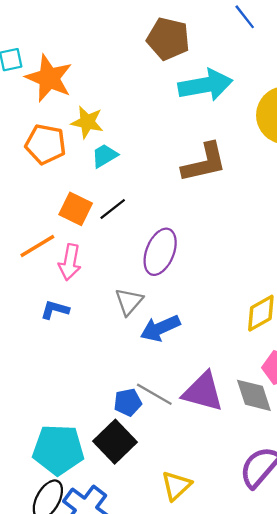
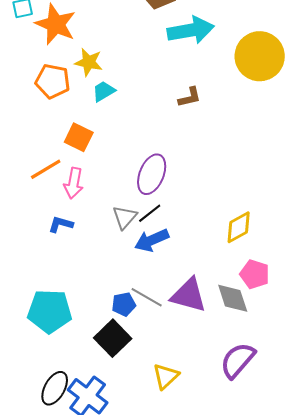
brown L-shape: (204, 163) -> (190, 97), size x0.6
black line: (113, 209) -> (150, 213), moved
cyan pentagon: (58, 450) -> (50, 311), moved

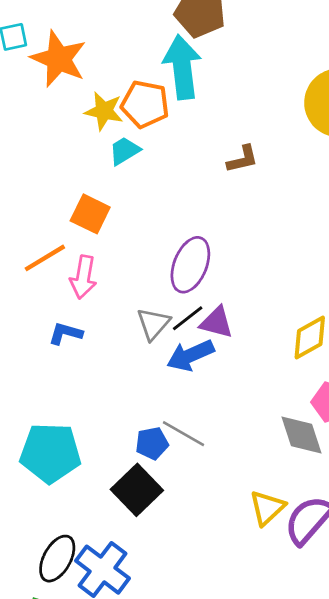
cyan arrow: (191, 30) -> (182, 67), moved, turned -87
orange pentagon: (53, 81) -> (145, 104), moved
purple triangle: (189, 295) -> (216, 322), moved, size x0.7
yellow triangle: (166, 376) -> (267, 508), moved

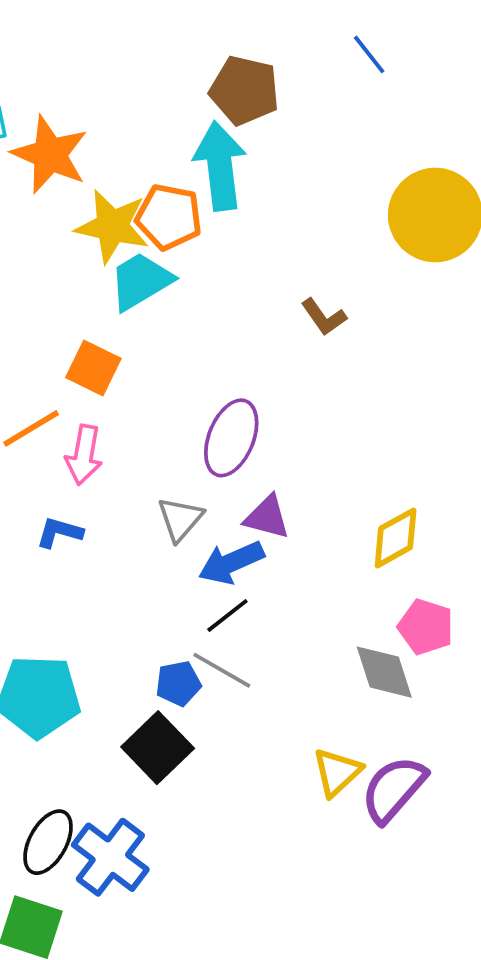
yellow star: (104, 111) -> (112, 226), size x1.4
cyan trapezoid: (124, 151) -> (141, 281), size x1.5
brown L-shape: (243, 159) -> (324, 317), moved, turned 68
black line: (188, 318) -> (227, 615), moved

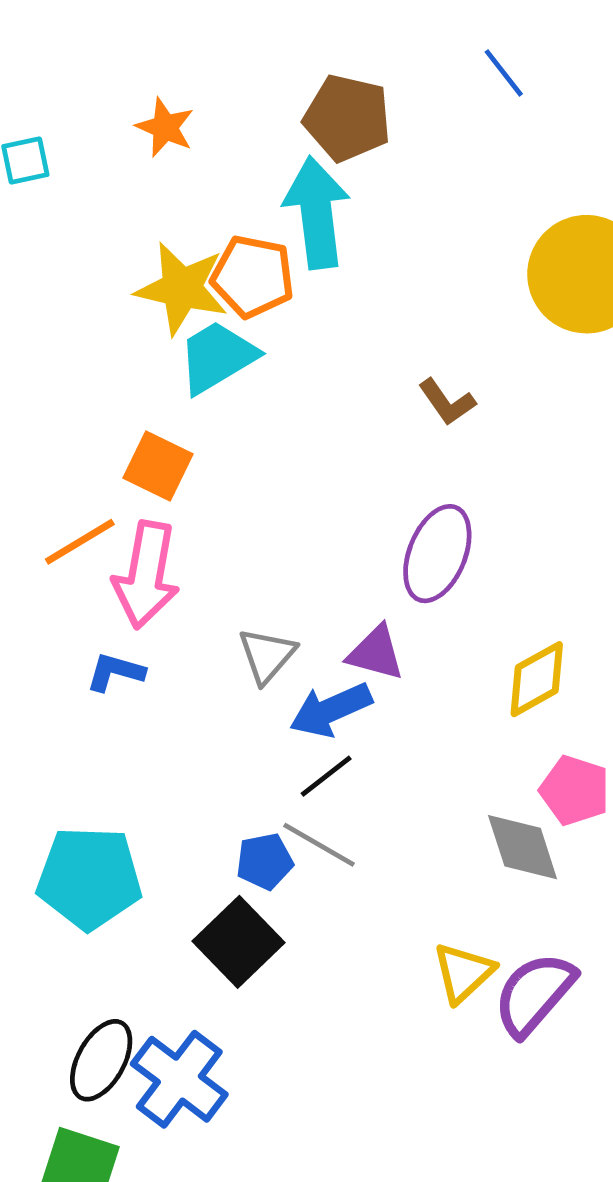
orange star: (50, 155) -> (165, 127), moved, size x0.6
purple ellipse: (231, 438) -> (437, 554), moved
pink arrow: (84, 455) -> (146, 575), size x1.4

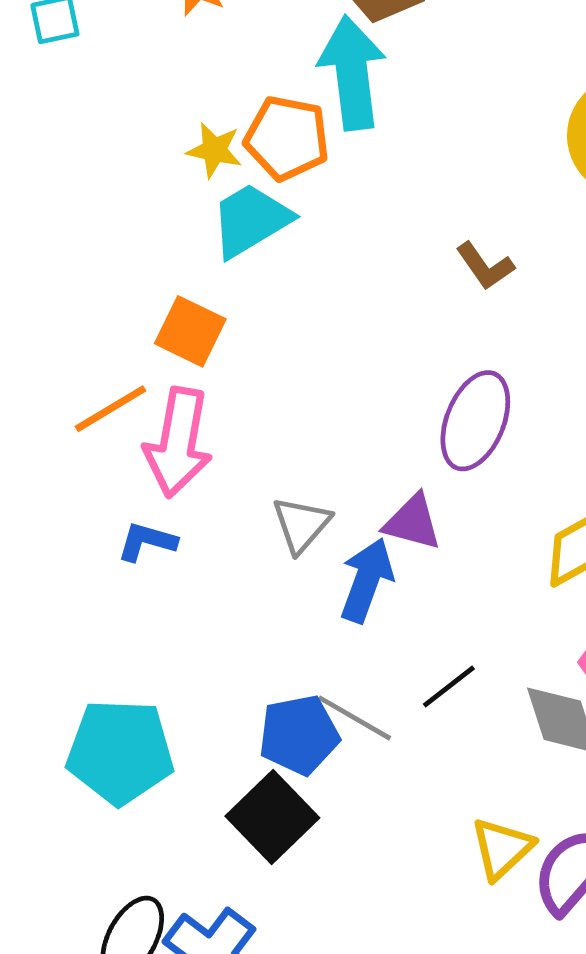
yellow star: (182, 288) -> (214, 150), size x0.6
blue arrow: (331, 710) -> (367, 580), turned 134
black line: (326, 776) -> (449, 687), moved
blue pentagon: (265, 861) -> (299, 735), size x1.4

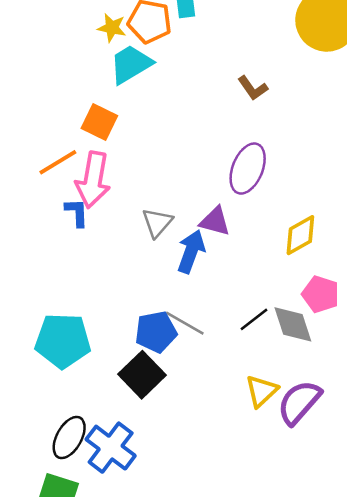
blue L-shape: (147, 542) -> (77, 213), moved, turned 72
black line: (449, 687) -> (254, 319), moved

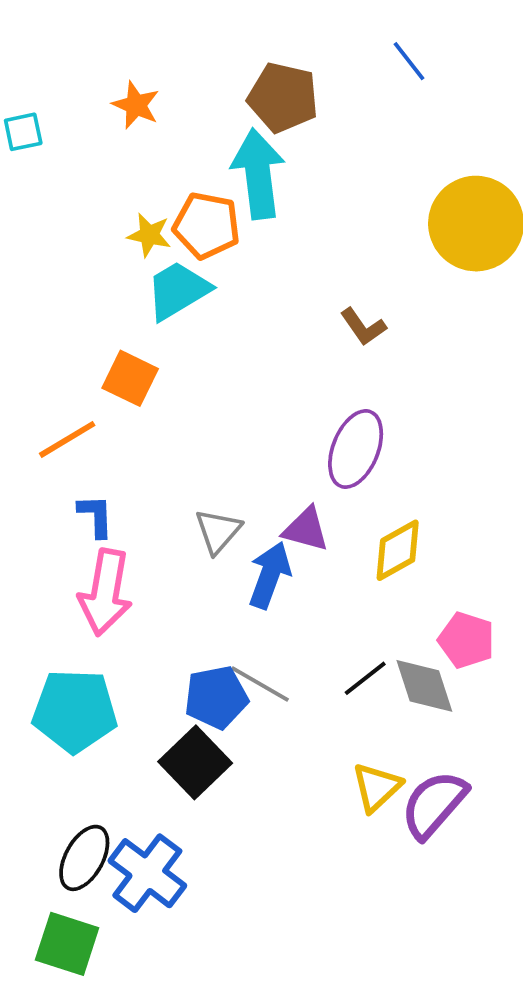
pink arrow: (93, 180) -> (105, 592), moved
yellow diamond: (300, 235) -> (398, 550), moved

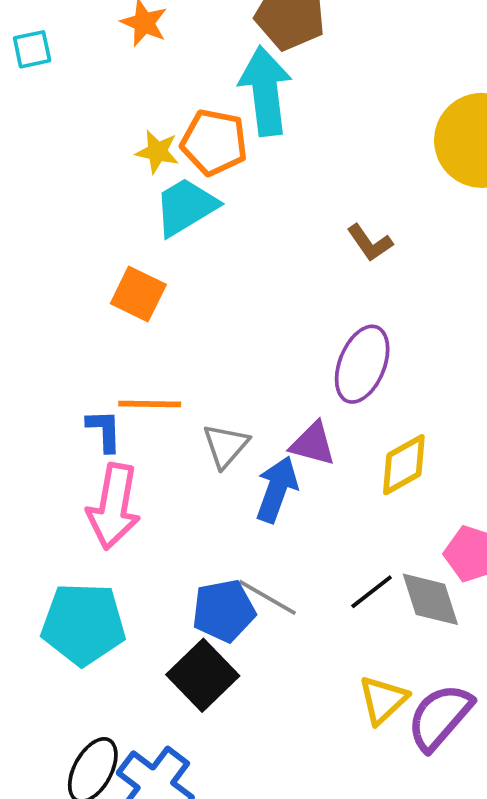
orange line: (67, 439) -> (150, 404), moved, turned 32

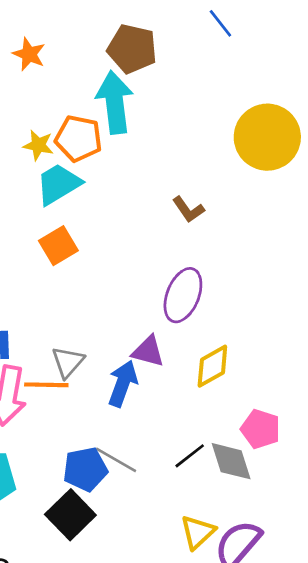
orange square: (138, 294) -> (58, 246), moved, turned 33
orange line: (150, 404) -> (46, 385), moved
gray triangle: (226, 446) -> (68, 362), moved

